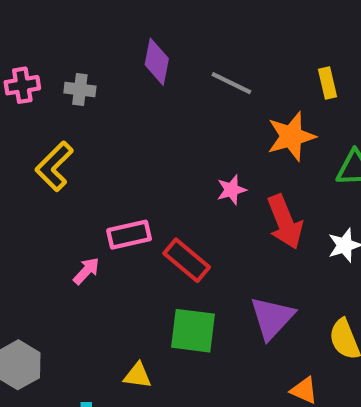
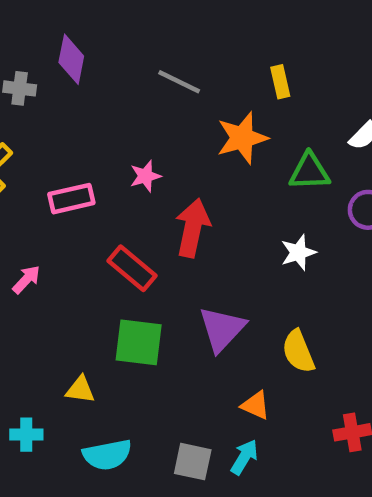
purple diamond: (157, 62) -> (71, 59), moved
pink star: (231, 190) -> (145, 176), moved
red arrow: (285, 222) -> (193, 228), moved, turned -146
pink rectangle: (129, 235) -> (71, 199), moved

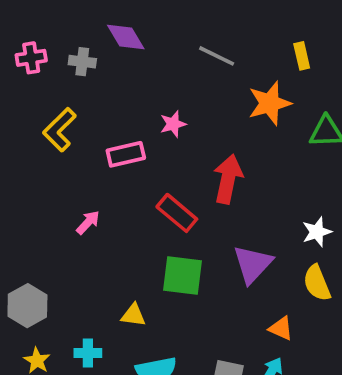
purple diamond: (71, 59) -> (126, 37), turned -42
pink star: (145, 176) -> (173, 124), moved
white star: (298, 253) -> (317, 232), moved

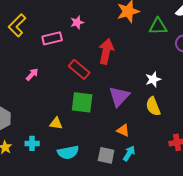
orange triangle: (281, 328) -> (123, 130), moved

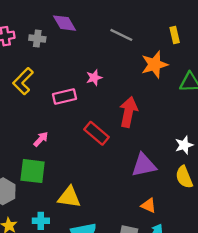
purple triangle: (119, 96) -> (144, 165), turned 35
green square: (82, 102) -> (33, 171), moved
yellow triangle: (56, 123) -> (69, 197), size x1.5

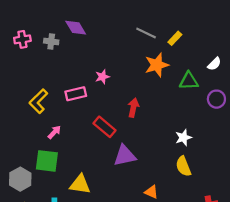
gray line: (121, 35) -> (146, 33), moved
yellow rectangle: (175, 35) -> (175, 38), turned 56
yellow L-shape: (23, 81) -> (38, 101), moved
red arrow: (128, 112) -> (133, 108), size x0.7
purple triangle: (144, 165) -> (125, 156), moved

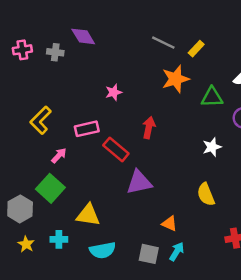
pink rectangle: (76, 94) -> (87, 129), moved
white star: (183, 137) -> (212, 147), moved
green square: (47, 161) -> (50, 188), turned 35

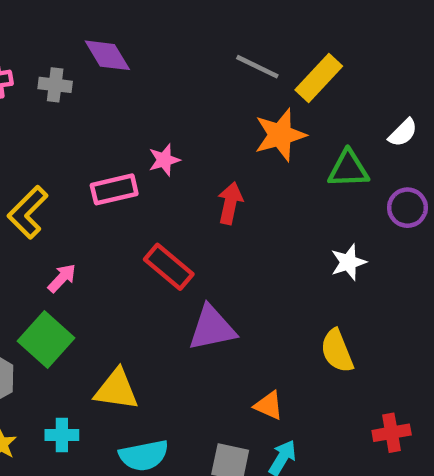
yellow rectangle: (196, 49) -> (319, 78), size x1.5
red arrow: (149, 128) -> (230, 203), moved
pink rectangle: (87, 129) -> (114, 189), moved

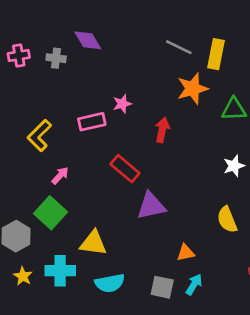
yellow rectangle: (319, 78) -> (216, 54), turned -32
orange triangle: (269, 405) -> (186, 253), turned -36
cyan cross: (62, 435) -> (60, 271), size x1.5

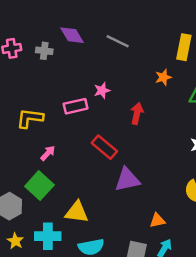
gray line: (179, 47) -> (118, 41), moved
orange star: (193, 89) -> (163, 77), size x0.6
yellow L-shape: (39, 135) -> (30, 118), turned 52

